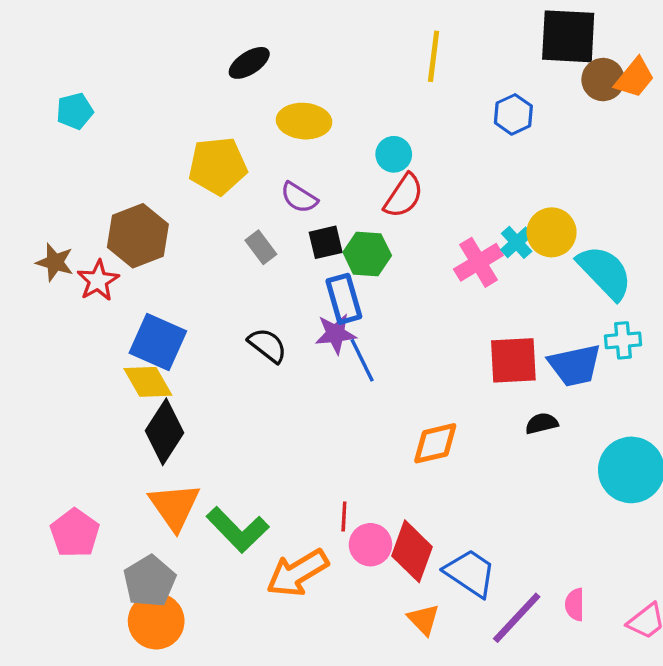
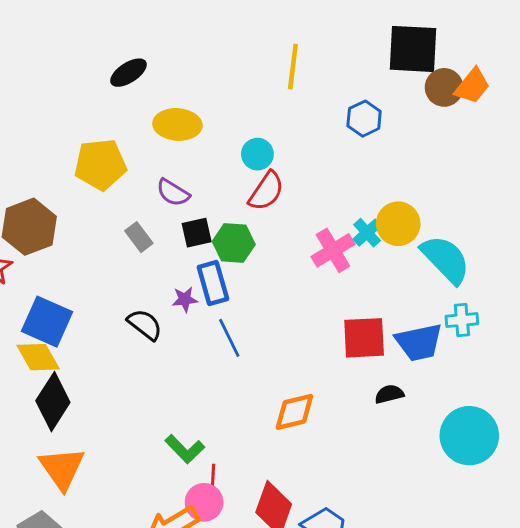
purple star: (336, 334) -> (185, 299), moved, size x0.7
green L-shape: (238, 530) -> (185, 449), moved, size x0.7
pink circle: (370, 545) -> (204, 502), moved

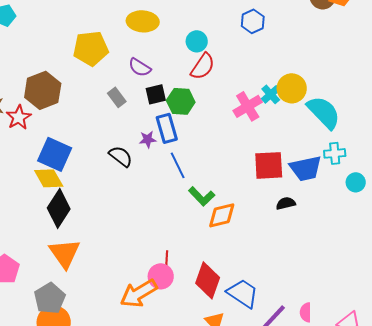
blue hexagon: (364, 119) -> (253, 21), moved
cyan circle: (469, 436) -> (356, 182), moved, size x0.5
green L-shape: (185, 449) -> (202, 196), moved

